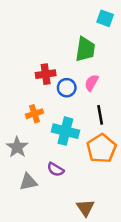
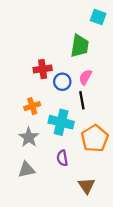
black line: (100, 115) -> (82, 100), moved
gray star: (17, 147) -> (29, 137), moved
purple semicircle: (56, 169) -> (62, 158), moved, turned 49
brown triangle: (85, 208) -> (87, 186), moved

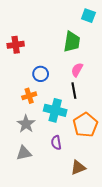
red cross: (43, 69) -> (16, 45), moved
blue circle: (62, 82) -> (41, 74), moved
brown triangle: (87, 186) -> (78, 168), turned 42

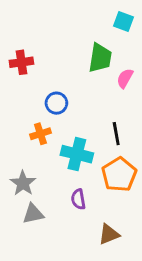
pink semicircle: (77, 70) -> (125, 78), moved
black line: (74, 91) -> (116, 134), moved
gray star: (26, 124) -> (23, 183), moved

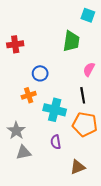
pink semicircle: (125, 78) -> (89, 69), moved
orange pentagon: (119, 174) -> (85, 124), turned -30

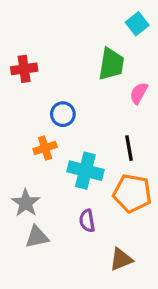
cyan square: (88, 15) -> (137, 24), turned 32
pink semicircle: (89, 69) -> (139, 93), moved

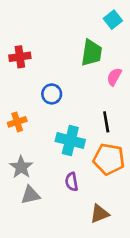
orange cross: (45, 148) -> (17, 122), moved

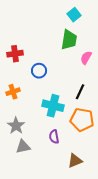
cyan square: (113, 20) -> (74, 15), moved
red cross: (20, 57) -> (15, 54), moved
black line: (106, 122) -> (80, 92), turned 35

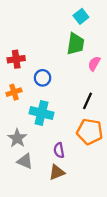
orange cross: (13, 92) -> (14, 92), moved
cyan cross: (53, 106) -> (41, 113), moved
gray triangle: (23, 147) -> (25, 161), turned 35
brown triangle: (75, 161) -> (57, 172), moved

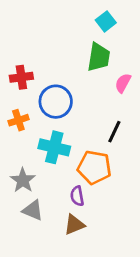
blue circle: (43, 78) -> (56, 102), size x1.5
orange pentagon: (90, 132) -> (94, 167), moved

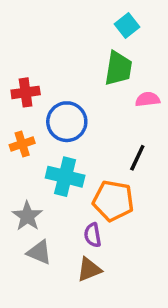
pink semicircle: (123, 83) -> (148, 99), turned 54

